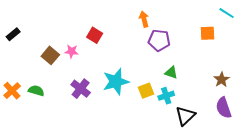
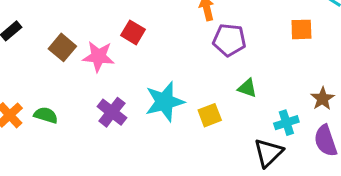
pink star: (72, 51) -> (98, 56), size x1.5
brown square: (50, 55) -> (62, 47), moved
cyan cross: (166, 96) -> (286, 123), moved

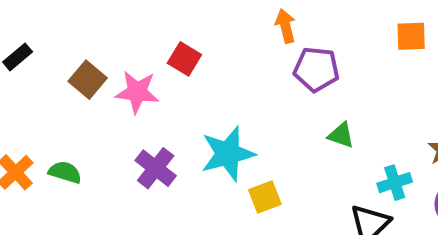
orange square: (301, 29) -> (411, 36), moved
yellow square: (210, 115) -> (265, 197), moved

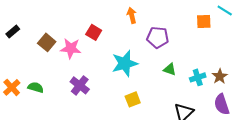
orange arrow: (285, 26) -> (132, 15), moved
cyan star: (228, 154) -> (125, 63), moved
cyan cross: (395, 183) -> (198, 77), moved

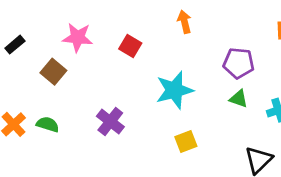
purple pentagon: (158, 37) -> (239, 63), moved
brown square: (47, 42) -> (53, 72), moved
pink star: (71, 48) -> (78, 37), moved

